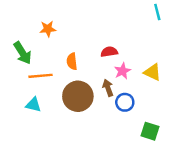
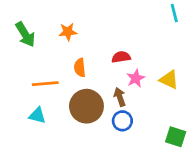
orange star: (48, 29) -> (68, 32), moved
green arrow: (23, 53) -> (25, 34), moved
blue circle: (125, 102) -> (122, 121), moved
green square: (150, 131) -> (176, 137), moved

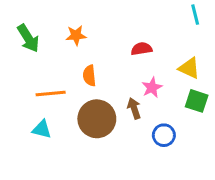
red semicircle: (121, 57) -> (142, 49), moved
yellow triangle: (169, 80) -> (189, 68), moved
blue circle: (122, 121) -> (164, 135), moved
green square: (176, 137) -> (197, 101), moved

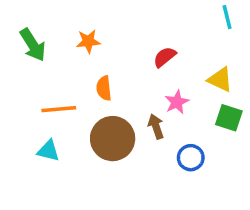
red semicircle: (142, 49) -> (165, 57), turned -30

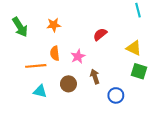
orange semicircle: (104, 88) -> (55, 53), moved
pink star: (177, 102) -> (78, 56), moved
brown circle: (113, 139) -> (68, 84), size x0.6
cyan triangle: (48, 151) -> (40, 91), moved

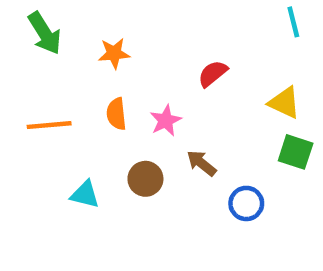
green arrow: (20, 27) -> (45, 33), moved
orange line: (36, 66) -> (49, 125), moved
brown arrow: (95, 76) -> (201, 163), turned -32

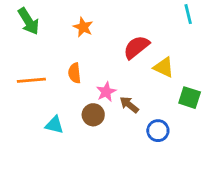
orange star: (114, 53) -> (83, 27), moved, turned 30
red semicircle: (213, 74) -> (136, 47), size x1.4
yellow triangle: (284, 103) -> (164, 67), moved
pink star: (166, 121) -> (106, 92), moved

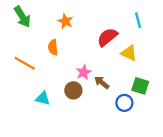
cyan line: (188, 14) -> (138, 20), moved
orange semicircle: (75, 73) -> (53, 47), moved
orange line: (31, 80) -> (25, 63), turned 35
green square: (190, 98) -> (140, 86), moved

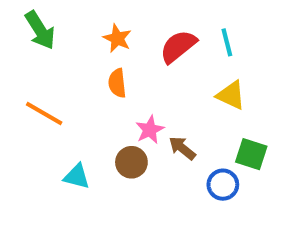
cyan line: (138, 20) -> (227, 42), moved
red semicircle: (107, 37) -> (178, 46), moved
orange semicircle: (53, 47) -> (117, 83), moved

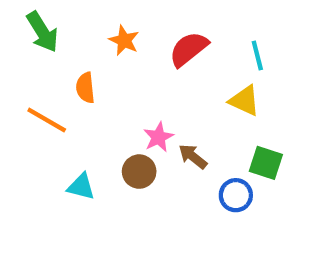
cyan line: (227, 42) -> (257, 55), moved
orange semicircle: (117, 83) -> (85, 88), moved

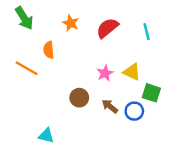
yellow triangle: (244, 101) -> (132, 72), moved
pink star: (158, 137) -> (105, 73), moved
brown arrow: (193, 156) -> (110, 106), moved
cyan triangle: (81, 187) -> (46, 136), moved

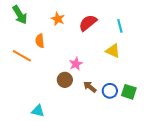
yellow triangle: (132, 72) -> (113, 51), moved
pink star: (105, 73) -> (76, 64), moved
green square: (151, 93) -> (129, 92), moved

